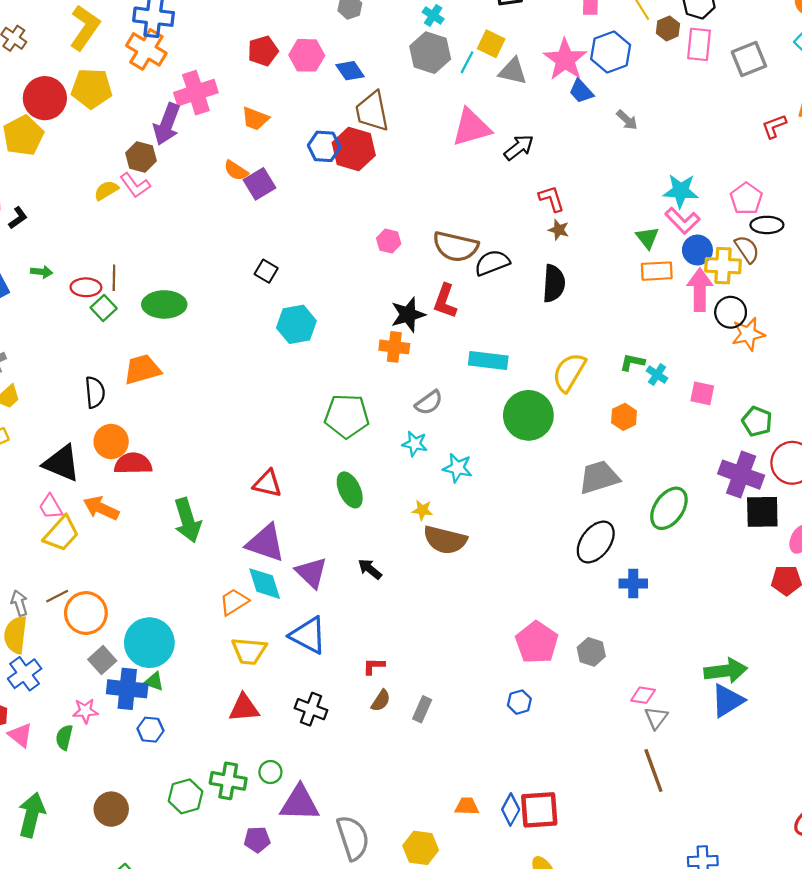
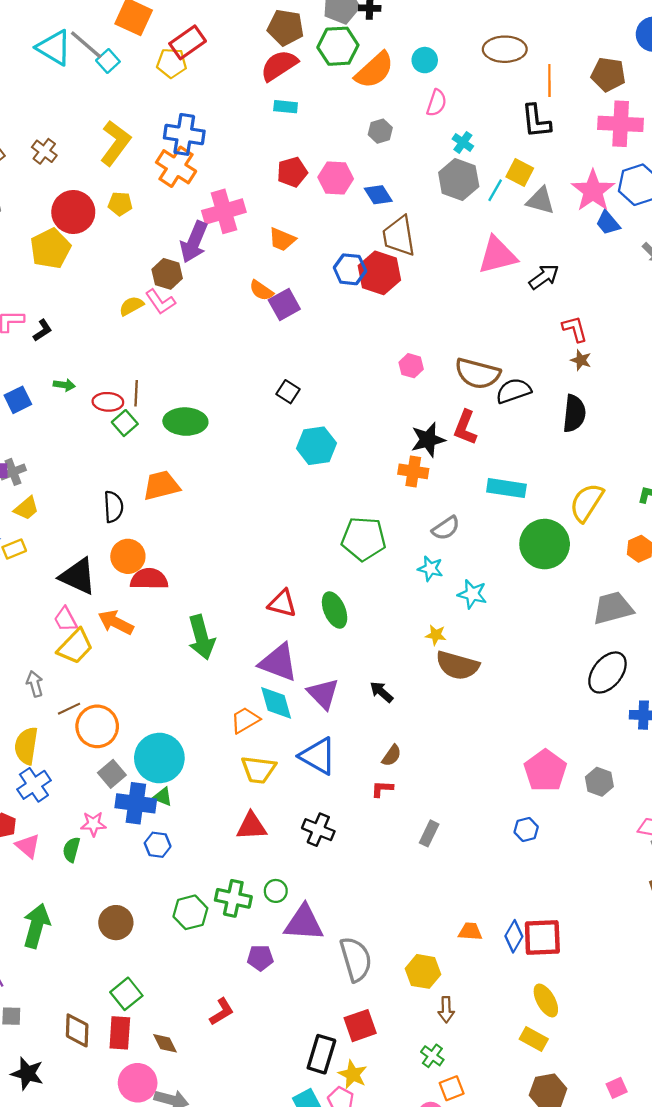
yellow pentagon: (92, 88) -> (120, 204), size x0.6
green ellipse: (350, 490) -> (335, 610), moved
gray arrow: (19, 603) -> (35, 684), moved
brown semicircle: (381, 701) -> (392, 756), moved

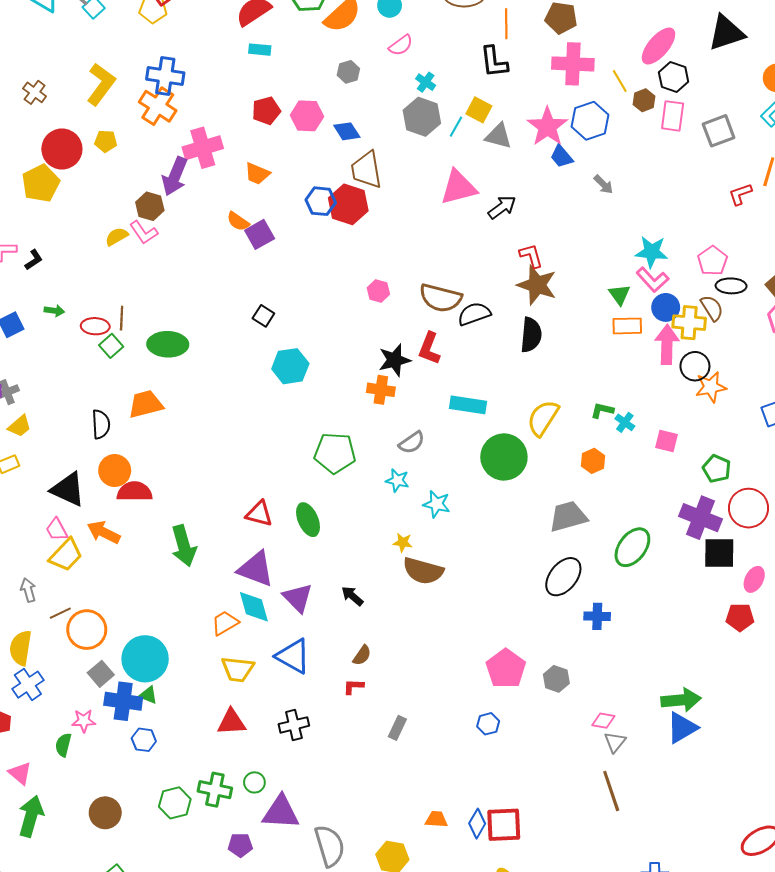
pink semicircle: (437, 103) -> (401, 45), turned 35
brown star: (581, 360) -> (537, 285), size x2.0
black cross: (318, 830) -> (294, 725), turned -36
pink triangle: (28, 846) -> (20, 773), moved

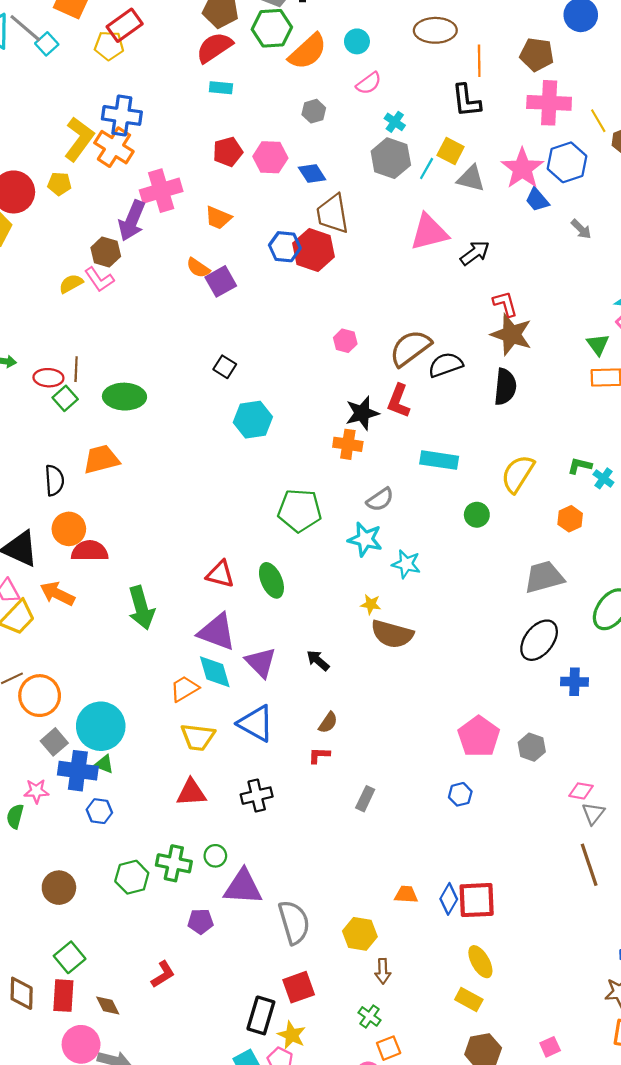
yellow L-shape: (101, 84) -> (79, 139), moved
brown semicircle: (440, 298) -> (410, 348), turned 129
green circle: (504, 457) -> (477, 515), size x0.5
cyan star: (397, 480) -> (365, 539), size x1.4

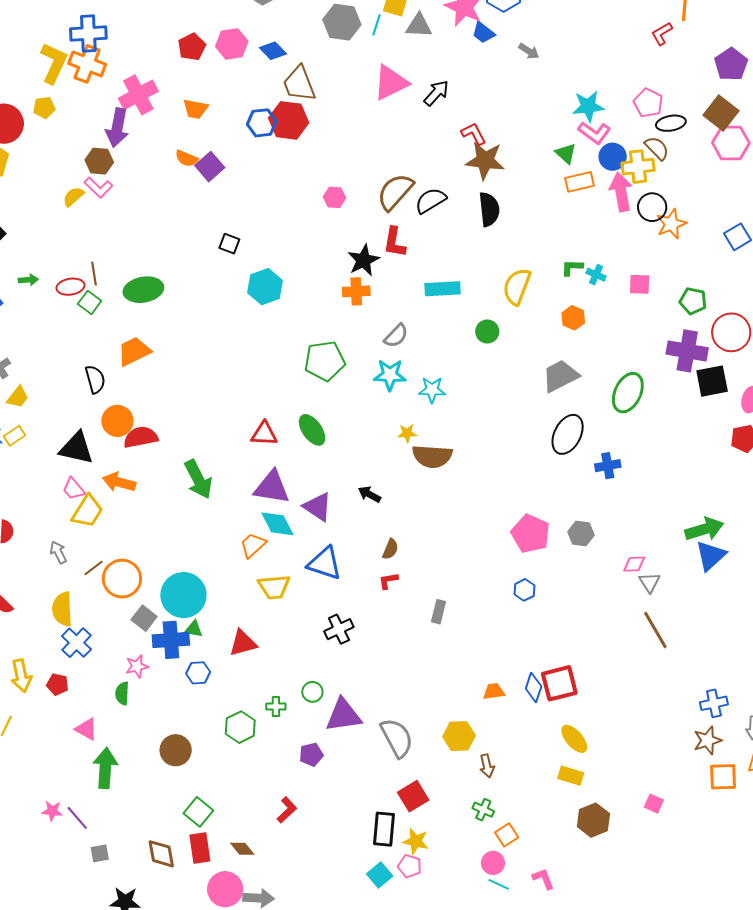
red triangle: (191, 793) -> (243, 643), moved
green cross: (174, 863) -> (276, 706), size x0.6
pink square: (550, 1047) -> (654, 804), turned -30

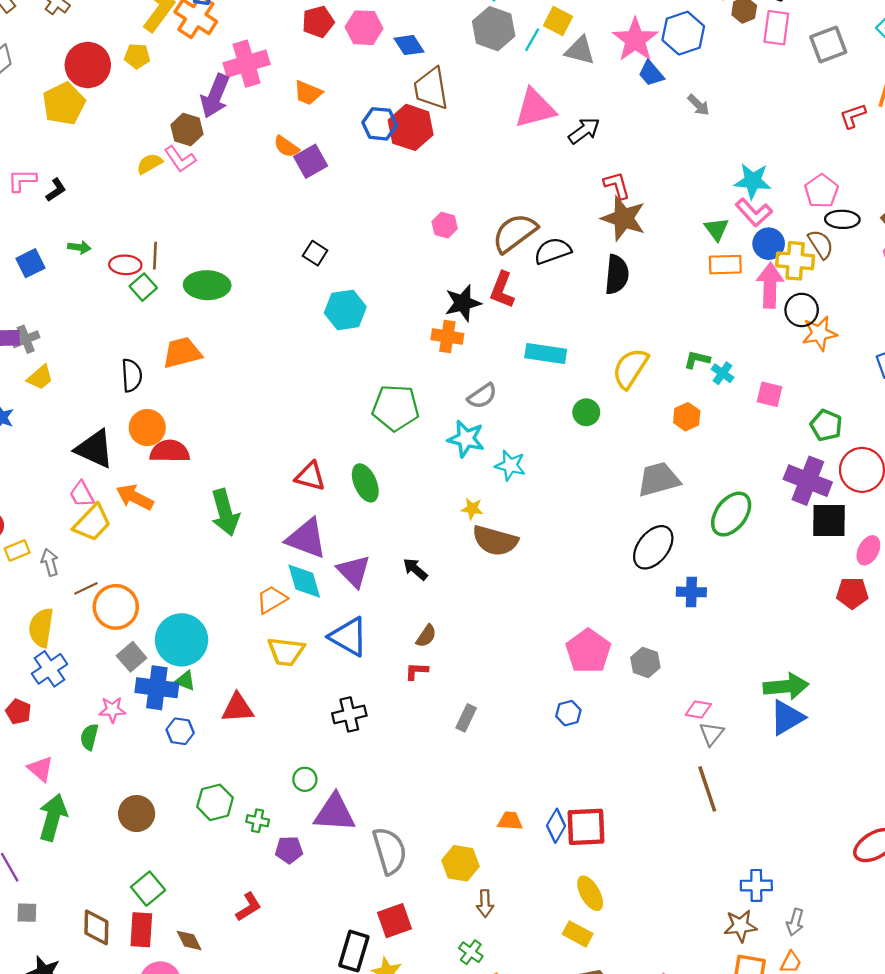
yellow rectangle: (14, 436) -> (17, 550), moved
green cross: (276, 706) -> (258, 821), moved

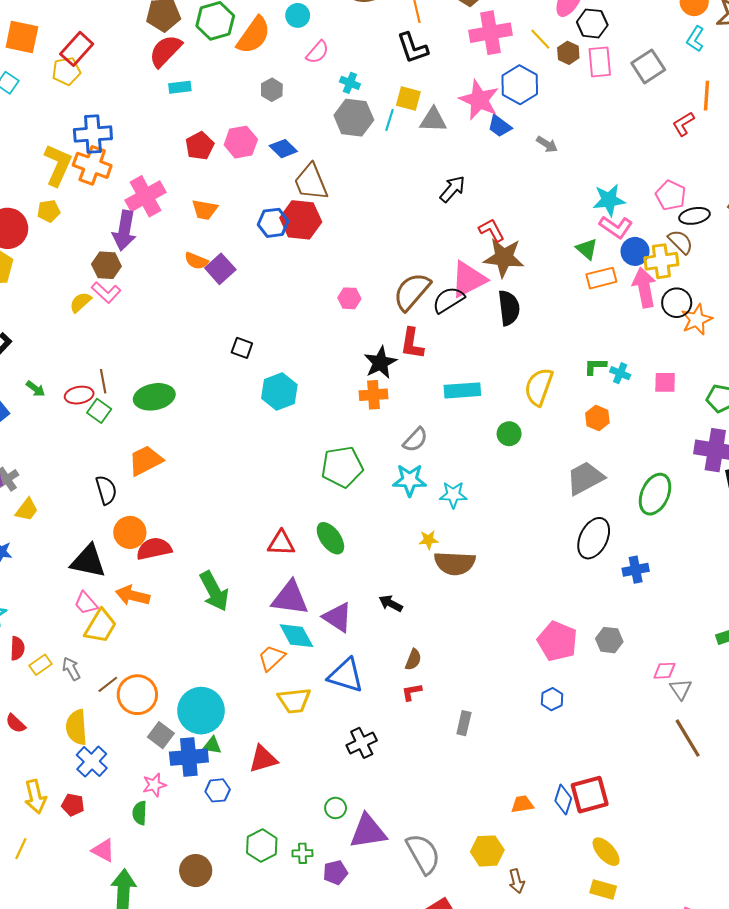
pink triangle: (535, 108) -> (468, 279), moved
green arrow: (79, 247) -> (36, 389), turned 42

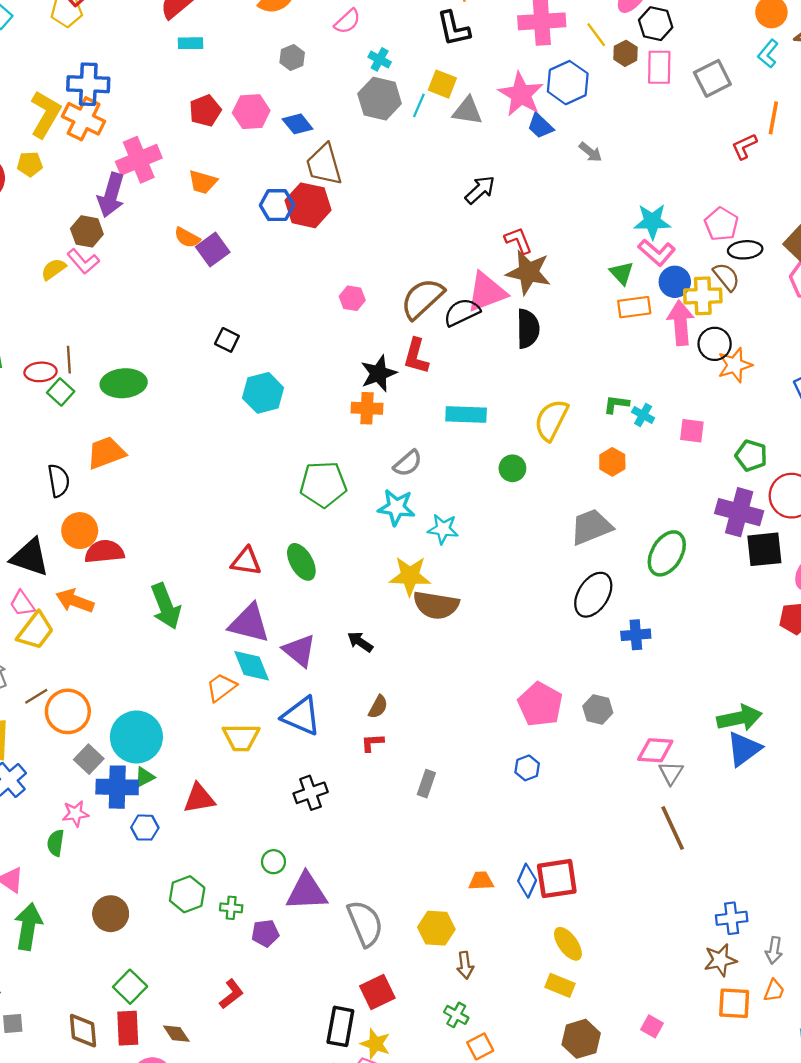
yellow star: (428, 540) -> (410, 576), size x1.8
pink diamond: (665, 671) -> (655, 750), size x1.4
green triangle: (212, 745) -> (144, 777), turned -42

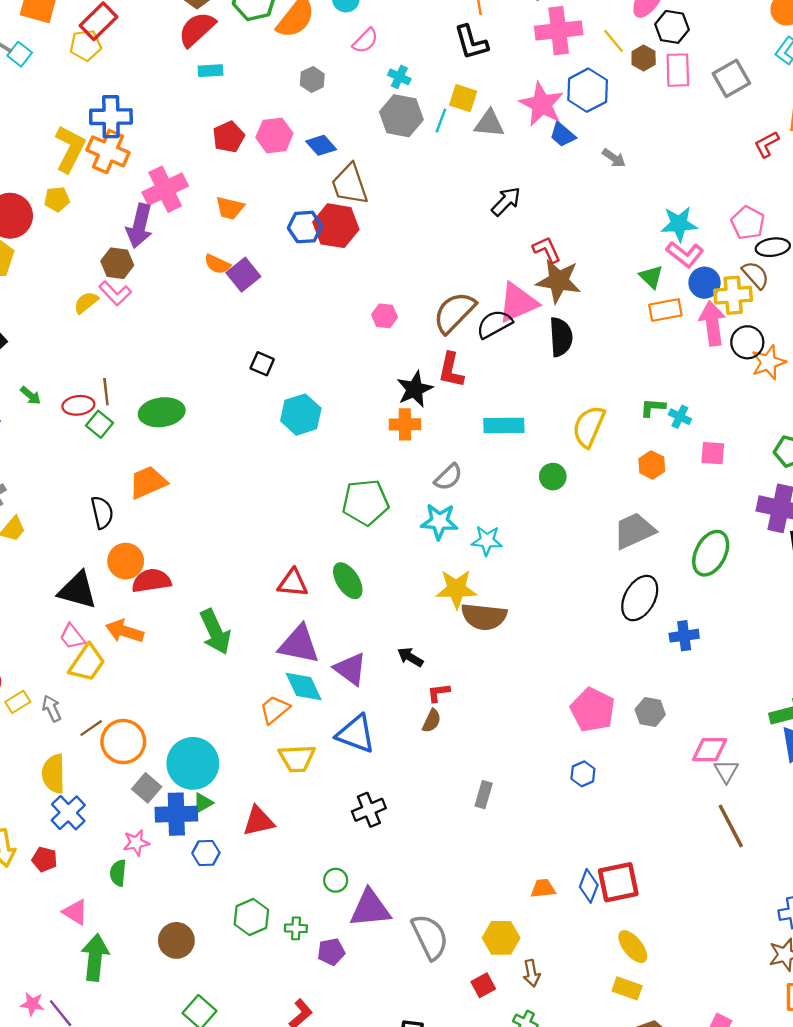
pink square: (692, 431) -> (713, 453), moved
red L-shape: (372, 743) -> (438, 693), moved
red square: (377, 992) -> (483, 985), moved, size x0.7

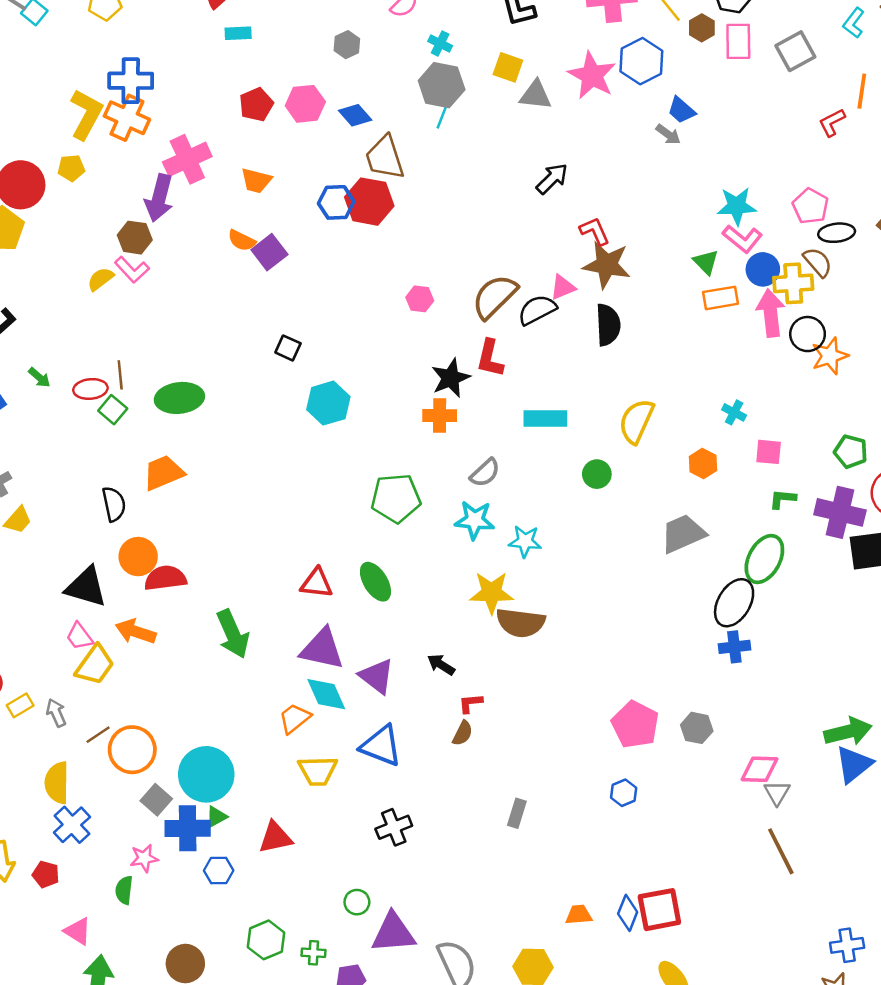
cyan line: (441, 121) -> (442, 116), moved
blue trapezoid: (563, 135) -> (681, 110), moved
pink triangle: (518, 303) -> (563, 287), size x0.6
green L-shape: (653, 407) -> (783, 499), moved
black ellipse: (640, 598) -> (734, 603), moved

